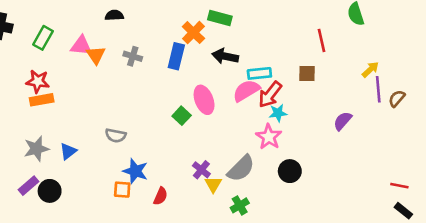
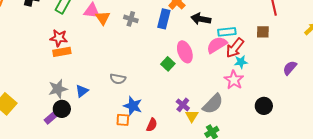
black circle: (290, 171) -> (264, 106), moved
black circle: (50, 191) -> (62, 109), moved

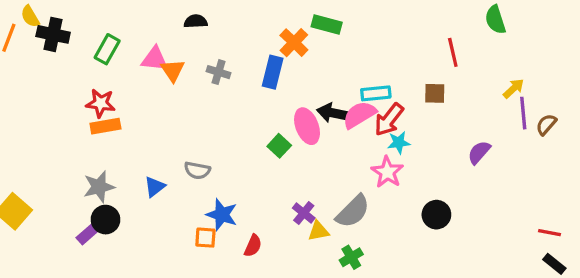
black arrow: (201, 19) -> (333, 113), moved
blue triangle: (82, 91) -> (155, 187), moved
yellow triangle: (192, 116) -> (318, 231), turned 48

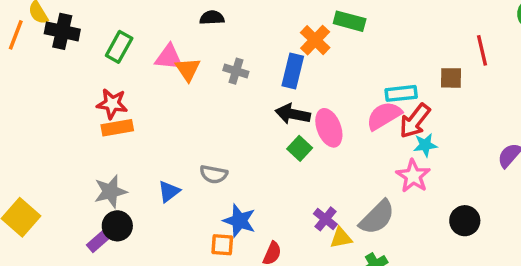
brown square: (435, 93) -> (451, 78), moved
black arrow: (333, 113) -> (293, 114), moved

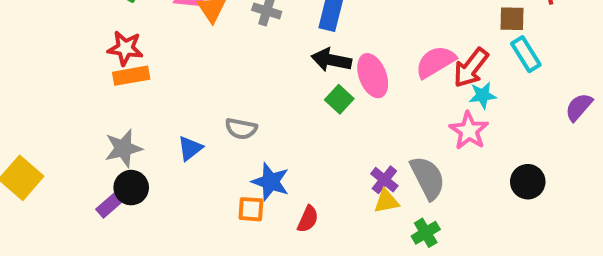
cyan rectangle: (401, 93) -> (526, 54), moved, turned 64
gray semicircle: (377, 217) -> (428, 178), turned -72
purple cross: (325, 219) -> (384, 180), moved

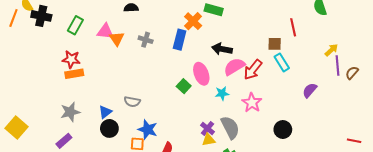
black arrow: (331, 60) -> (222, 49), moved
cyan star: (483, 95) -> (222, 93), moved
black circle: (131, 188) -> (109, 128), moved

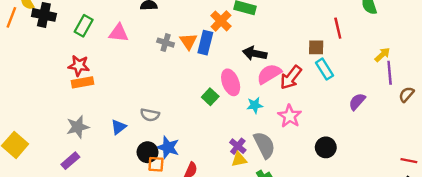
orange triangle: (117, 39) -> (188, 41), moved
brown semicircle: (352, 73) -> (406, 94), moved
black circle: (109, 128) -> (148, 152), moved

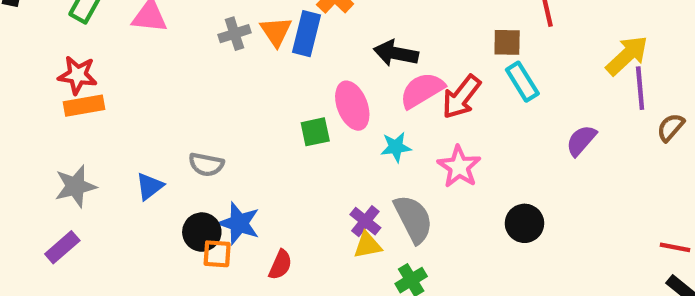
gray cross: (166, 43) -> (235, 34), turned -35
yellow arrow: (382, 55) -> (627, 55), size x1.5
green square: (210, 97) -> (315, 132), turned 35

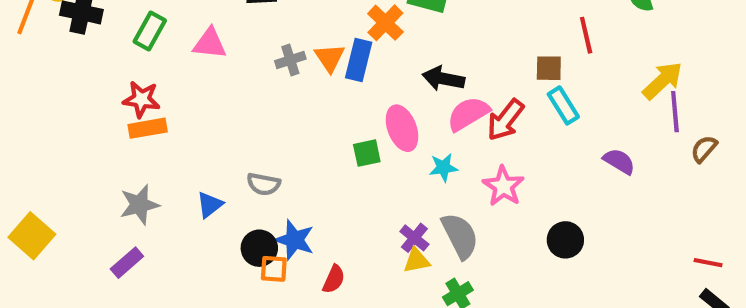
purple semicircle: (581, 140) -> (619, 161), turned 80

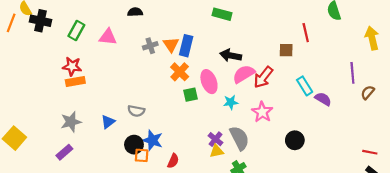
orange cross: (385, 23) -> (180, 72), moved
yellow arrow: (663, 81) -> (372, 38), moved, turned -60
cyan rectangle: (563, 105) -> (305, 86), moved

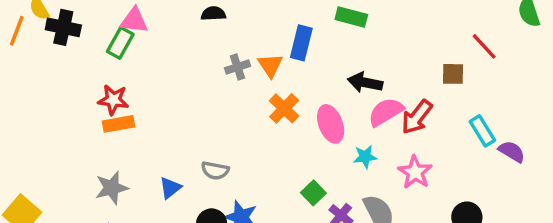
red line: (306, 33) -> (484, 46), turned -30
pink triangle: (108, 37) -> (134, 20), moved
blue rectangle: (186, 46) -> (301, 43), moved
green square: (191, 95) -> (313, 193), moved, turned -32

